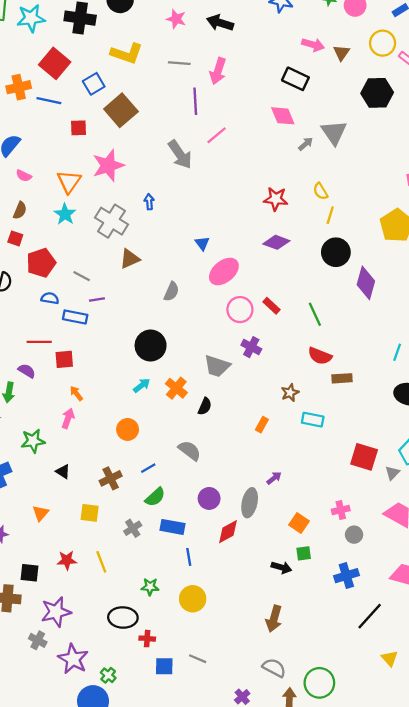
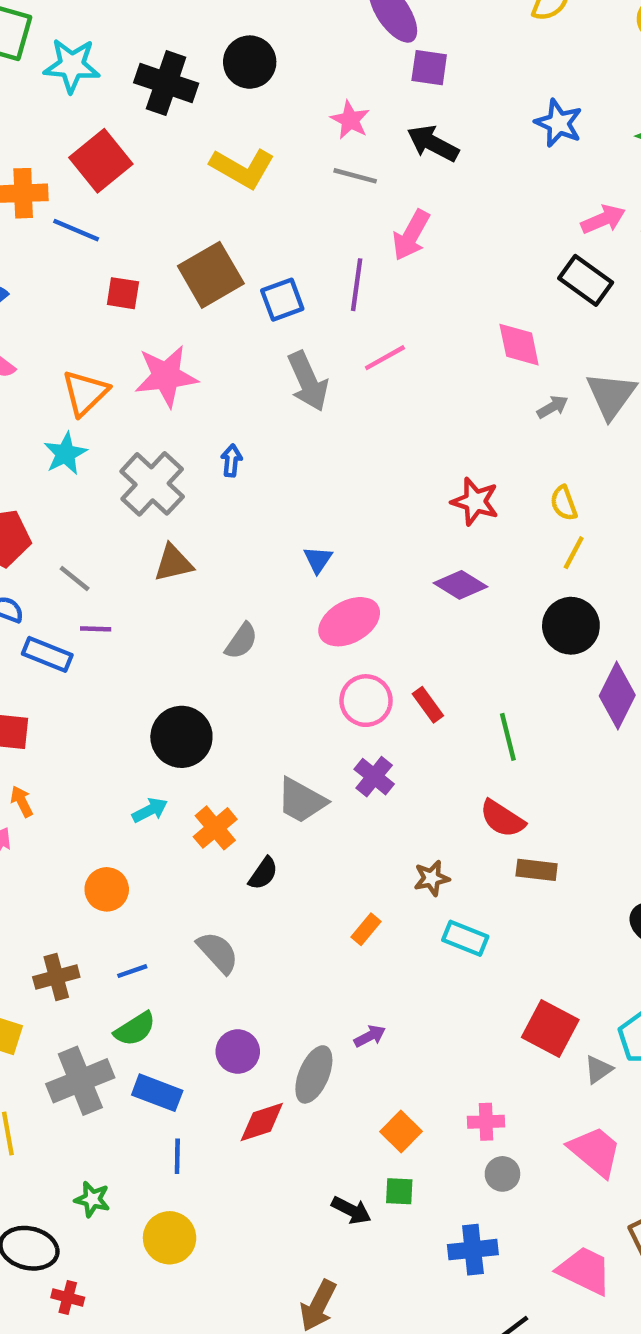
pink arrow: (313, 45) -> (603, 219), turned -50
gray line: (179, 63) -> (355, 176), moved
black rectangle: (295, 79) -> (586, 280), moved
blue square: (94, 84) -> (282, 300), moved
gray cross: (133, 528) -> (80, 1081), size x1.8

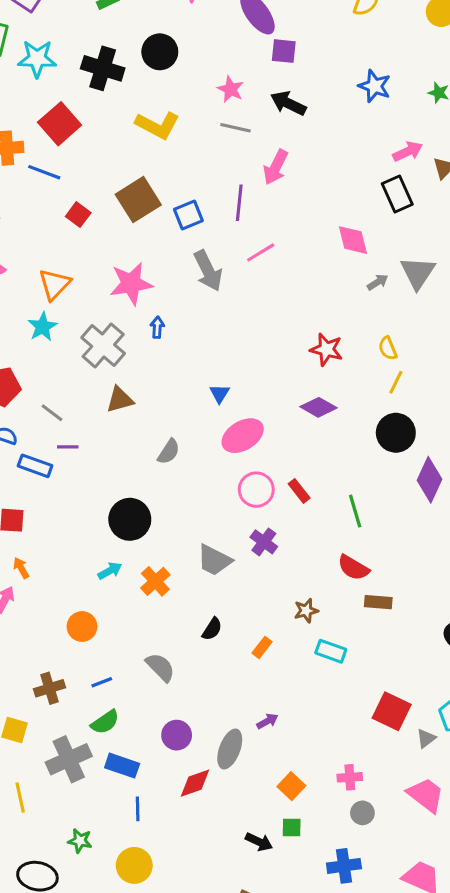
black rectangle: (586, 280) -> (397, 194), turned 32
red square: (123, 293) -> (78, 215), turned 30
pink star: (166, 376) -> (131, 284), moved
black semicircle: (263, 873) -> (212, 629), moved

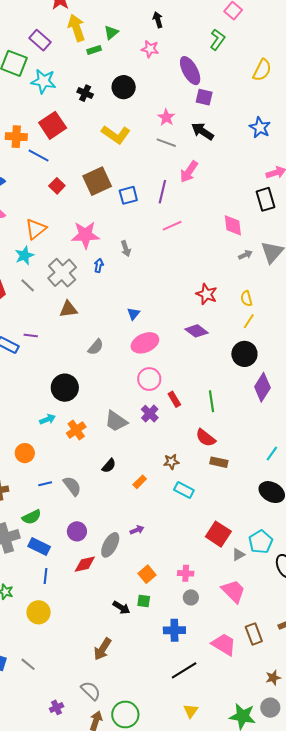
black cross: (103, 68) -> (85, 93), size x0.6
gray arrow: (208, 271) -> (126, 249), moved, size x0.6
gray line: (52, 413) -> (28, 285), moved
red rectangle: (299, 491) -> (174, 399), moved
blue line: (102, 682) -> (45, 484), moved

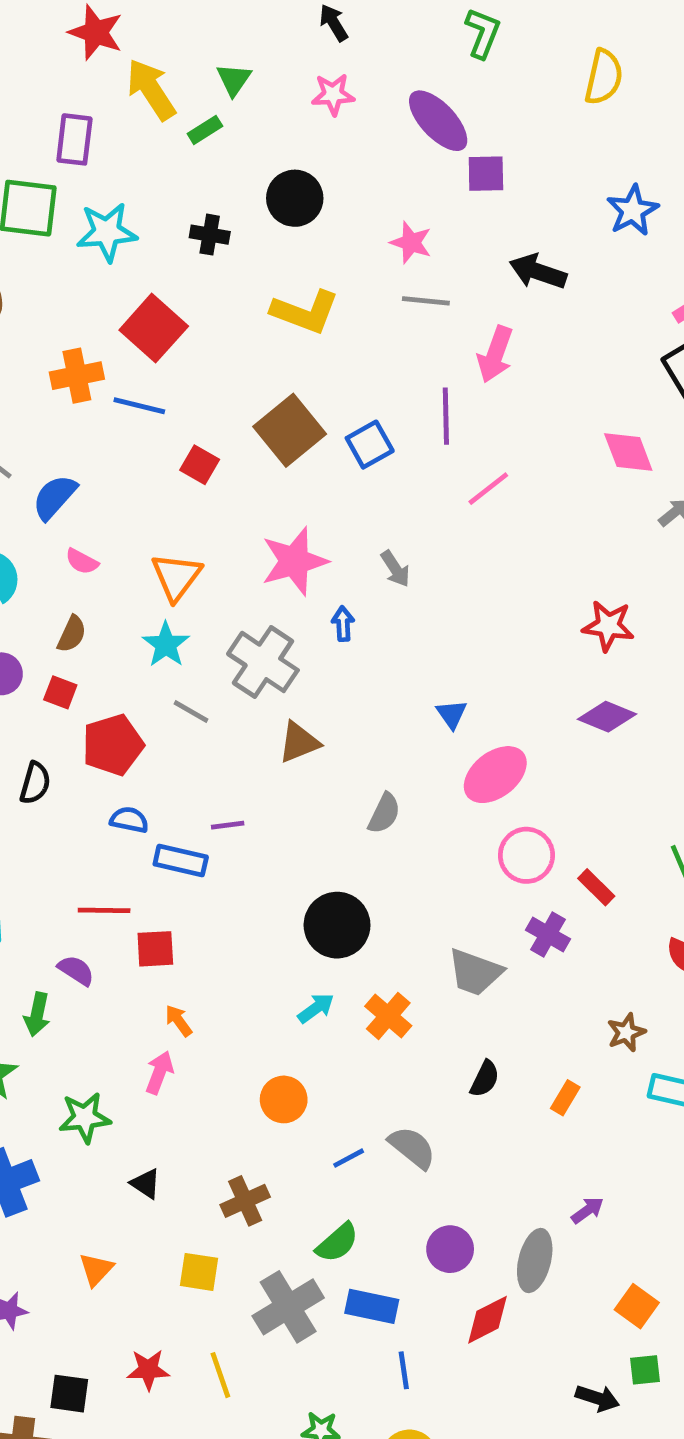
purple rectangle: (40, 40) -> (74, 139), turned 70
blue star: (260, 127) -> (633, 210), turned 30
black arrow: (203, 131) -> (538, 272), moved

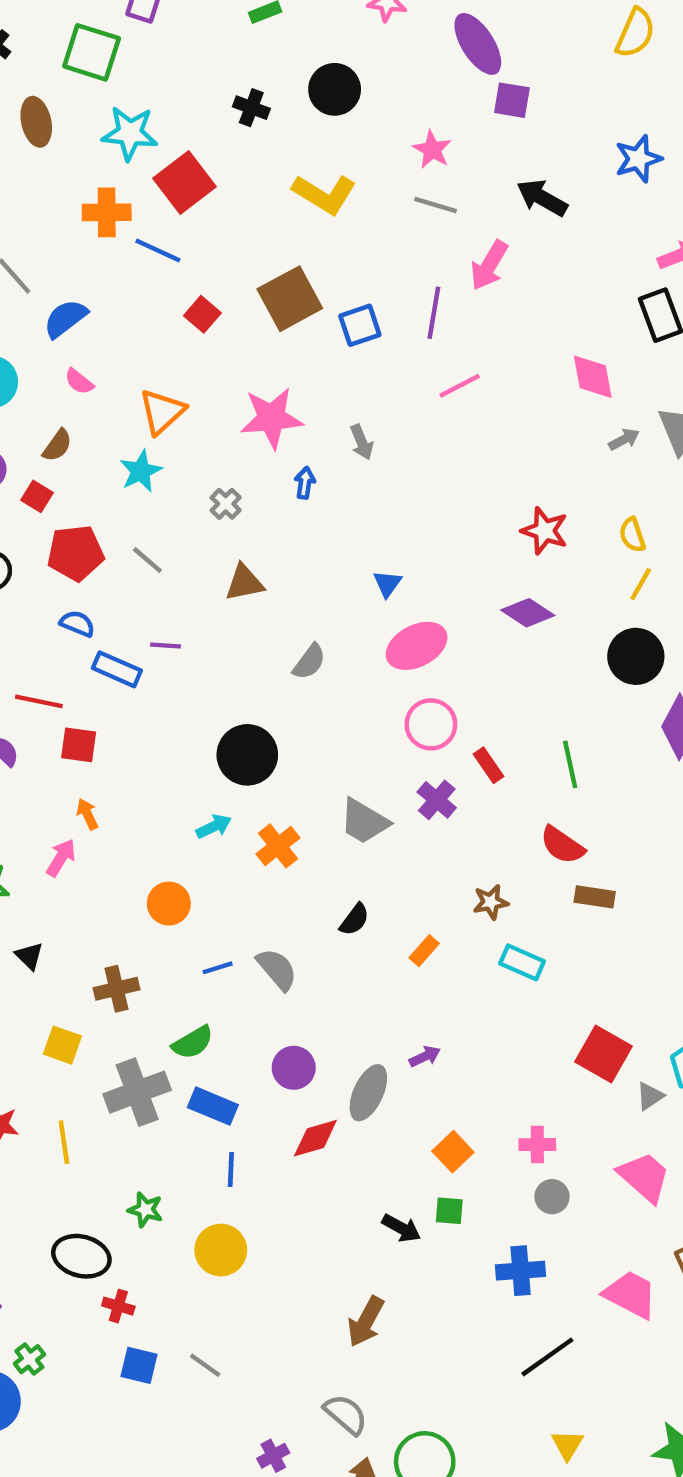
cyan star: (107, 232) -> (130, 133), moved
gray cross: (263, 662) -> (226, 504), size x0.5
gray line: (191, 712) -> (147, 560), moved

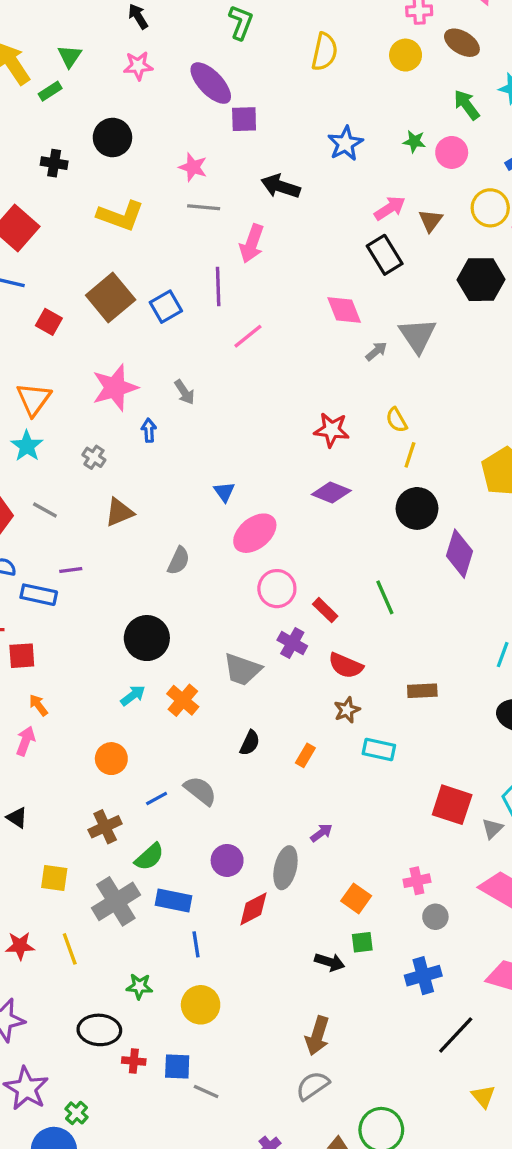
red semicircle: (562, 845) -> (346, 666), moved
brown cross: (116, 989) -> (105, 827), moved
blue square: (139, 1365) -> (177, 1066), moved
gray semicircle: (346, 1414) -> (313, 1086), moved, turned -64

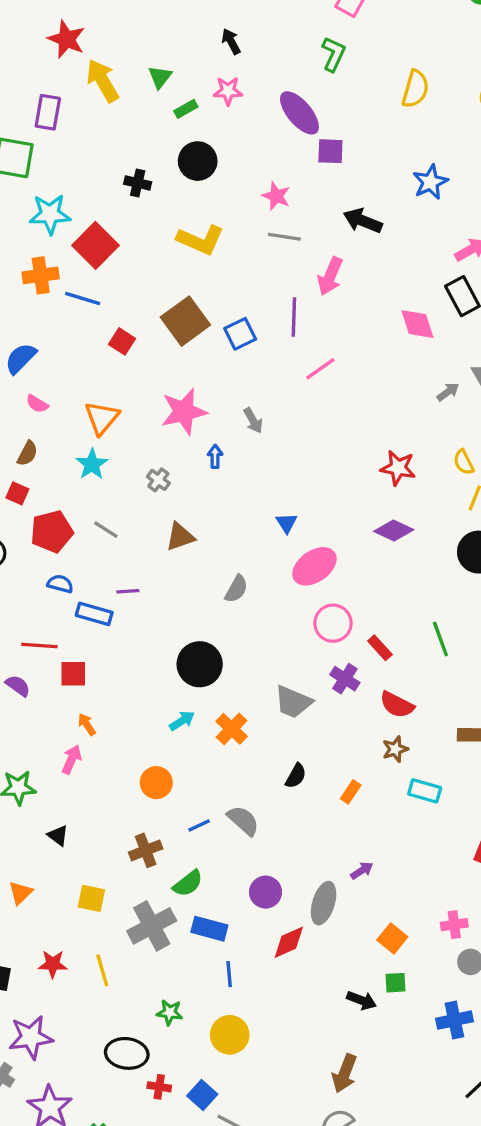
green rectangle: (50, 91) -> (186, 109), moved
pink diamond: (344, 310) -> (417, 324), moved
blue square: (177, 1066) -> (202, 1095), turned 36

